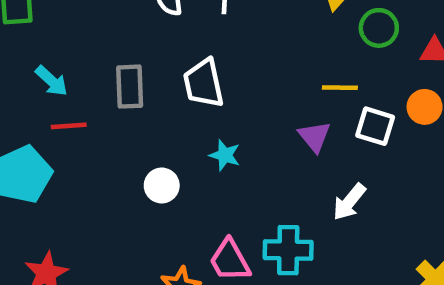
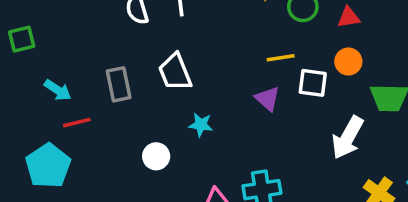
white arrow: (349, 202) -> (348, 138), moved, size x1.4

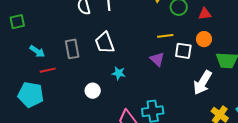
cyan pentagon: (48, 166) -> (31, 95), turned -30

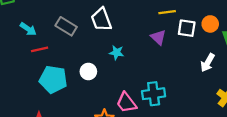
orange circle: (204, 39) -> (210, 24), moved
gray rectangle: (72, 49) -> (66, 26), turned -48
white arrow: (203, 83) -> (208, 63), size x0.7
cyan pentagon: (31, 95) -> (53, 79), moved

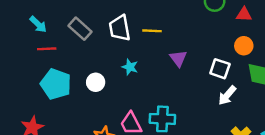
yellow line: (167, 12) -> (152, 31), moved
orange circle: (210, 24) -> (244, 46), moved
white square: (187, 28) -> (220, 69), moved

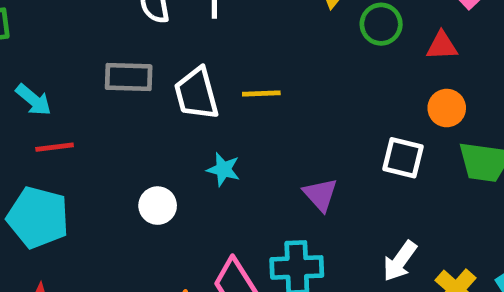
gray rectangle: (80, 29) -> (129, 77), moved, turned -35
purple triangle: (178, 58) -> (320, 195), moved
cyan pentagon: (56, 84) -> (38, 217), moved
white arrow: (227, 95) -> (400, 261), moved

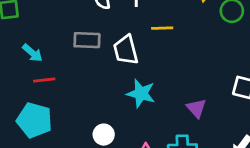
yellow line: (261, 94) -> (162, 28), moved
cyan star: (223, 169) -> (141, 93), size x1.5
white circle: (158, 206) -> (104, 135), moved

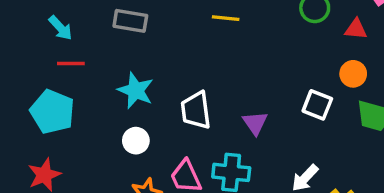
white trapezoid: (126, 50) -> (196, 110), moved
cyan star: (141, 93) -> (136, 91), moved

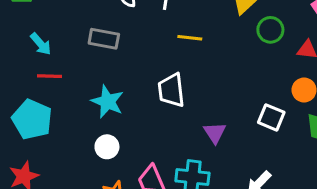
white trapezoid: (196, 110) -> (171, 90), moved

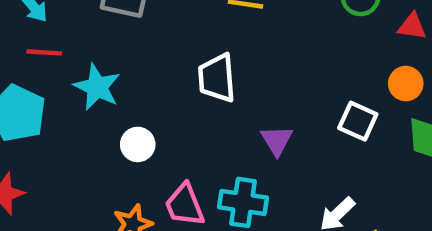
cyan star: (107, 102) -> (97, 87), moved
white circle: (107, 147) -> (138, 144), moved

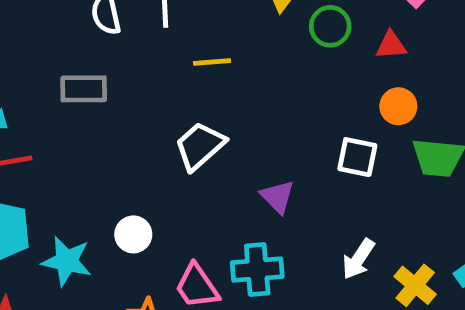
white trapezoid: (217, 78) -> (200, 146), turned 66
cyan star: (97, 87) -> (67, 261), moved

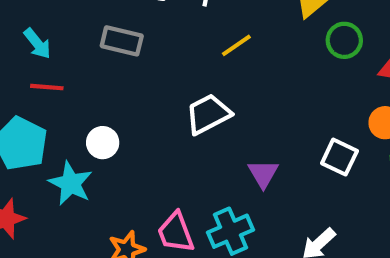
yellow line: (212, 62) -> (236, 45), turned -44
white circle: (133, 234) -> (103, 143), moved
cyan cross: (257, 270) -> (230, 231), turned -33

